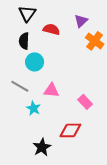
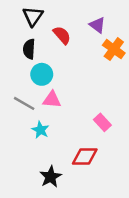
purple triangle: (81, 21) -> (97, 25), turned -40
red semicircle: (51, 29) -> (62, 35), turned 35
pink triangle: (51, 90) -> (52, 100), moved

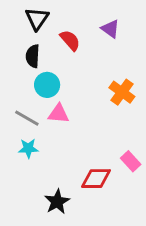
orange cross: (114, 49) -> (122, 92), moved
pink rectangle: (102, 122) -> (131, 161), moved
cyan star: (40, 130) -> (28, 148), moved, turned -30

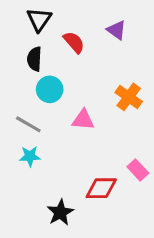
pink triangle: (59, 114) -> (83, 120), moved

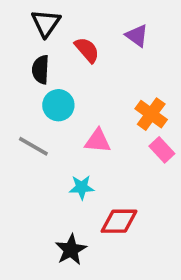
cyan star: (30, 156) -> (82, 187), moved
pink rectangle: (138, 170) -> (162, 150), moved

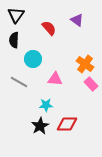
black triangle: (46, 23) -> (16, 15), moved
black semicircle: (41, 70) -> (14, 40), moved
black star: (71, 250) -> (40, 126), moved

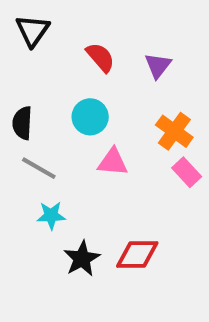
purple triangle: (77, 20) -> (158, 65), moved, turned 32
black semicircle: (14, 40) -> (22, 123), moved
cyan circle: (33, 59) -> (90, 117), moved
cyan star: (46, 105) -> (51, 215), moved

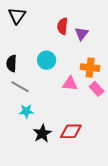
red semicircle: (100, 57) -> (62, 26), moved, turned -133
orange cross: (174, 131) -> (90, 68), turned -30
pink triangle: (113, 162) -> (70, 84), moved

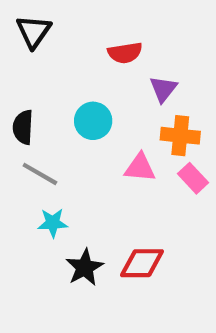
red semicircle: (62, 26) -> (125, 53), turned -105
purple triangle: (82, 34) -> (163, 89), moved

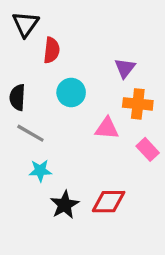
red semicircle: (125, 53) -> (52, 50), moved, turned -75
pink rectangle: (193, 178) -> (148, 149), moved

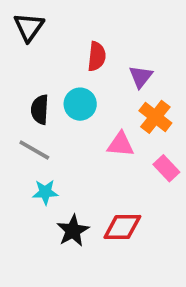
red semicircle: (52, 50) -> (97, 56), moved
black semicircle: (17, 97) -> (40, 110), moved
orange cross: (138, 104) -> (155, 117), turned 32

